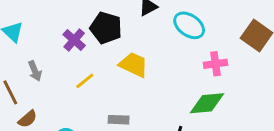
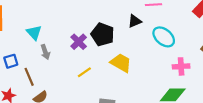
gray arrow: (35, 71) -> (45, 52), moved

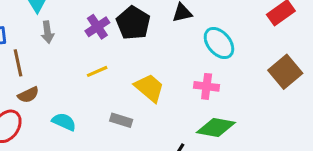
yellow trapezoid: (121, 63) -> (149, 88), moved
pink cross: (181, 66) -> (207, 86), moved

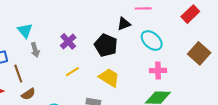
black pentagon: (133, 23) -> (106, 45), moved
pink cross: (207, 86) -> (158, 71), moved

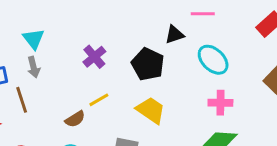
gray arrow: (35, 50) -> (34, 67), moved
brown semicircle: (28, 94) -> (75, 119), moved

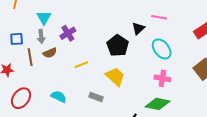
black triangle: (174, 35) -> (138, 28), turned -32
purple cross: (94, 57) -> (68, 33), moved
brown semicircle: (75, 119) -> (50, 53), moved

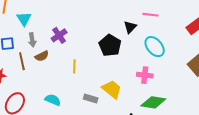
cyan triangle: (44, 18) -> (24, 19), moved
yellow line: (82, 65) -> (74, 66), turned -64
yellow trapezoid: (115, 77) -> (112, 89), moved
pink cross: (162, 78) -> (145, 75), moved

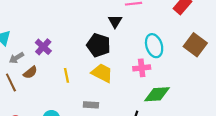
gray arrow: (32, 40) -> (16, 58), turned 80
cyan ellipse: (155, 47) -> (154, 46), moved, turned 35
yellow trapezoid: (112, 89) -> (102, 73), moved

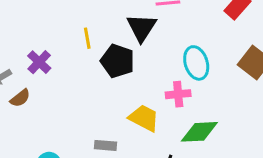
black triangle: (115, 21) -> (141, 28), size x1.5
yellow trapezoid: (102, 73) -> (144, 118), moved
yellow line: (67, 75) -> (87, 38), moved

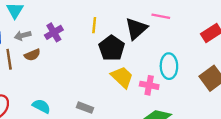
yellow trapezoid: (144, 118) -> (122, 77), moved

